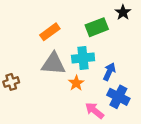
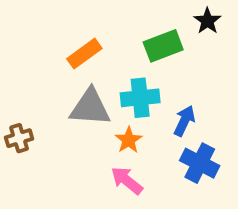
pink arrow: (94, 110) -> (127, 180), moved

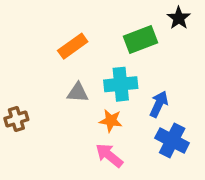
gray triangle: (90, 107) -> (78, 92), size x0.6
orange star: (129, 140) -> (111, 121), turned -30

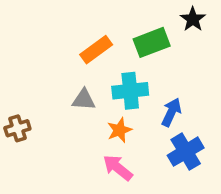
orange rectangle: (73, 46) -> (96, 50), moved
orange star: (111, 121) -> (119, 130), turned -30
blue cross: (172, 141) -> (186, 152), turned 32

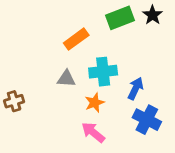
green rectangle: (152, 42) -> (120, 18), moved
blue cross: (186, 152) -> (147, 120), turned -32

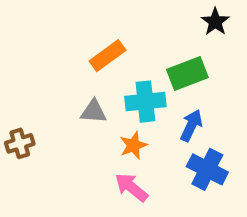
green rectangle: (120, 18) -> (187, 74), moved

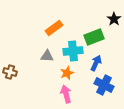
black star: (215, 22) -> (114, 19), moved
brown cross: (20, 143) -> (10, 72), turned 32
pink arrow: (131, 187) -> (66, 94), turned 36

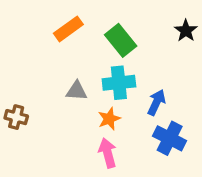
orange rectangle: (54, 28) -> (68, 29), moved
green rectangle: (94, 37) -> (121, 40), moved, turned 72

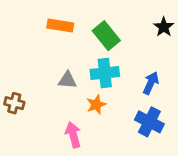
orange rectangle: (68, 29) -> (60, 26), turned 45
blue arrow: (156, 102) -> (151, 83), moved
pink arrow: (108, 153) -> (73, 135), moved

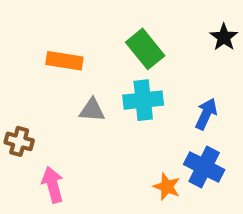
orange rectangle: (60, 26) -> (64, 61), moved
orange star: (96, 105) -> (167, 187), moved, turned -30
pink arrow: (73, 135) -> (53, 185), moved

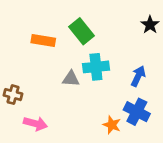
green rectangle: (145, 49) -> (82, 31), moved
gray triangle: (92, 110) -> (71, 79), moved
pink arrow: (53, 185) -> (35, 124), turned 120

